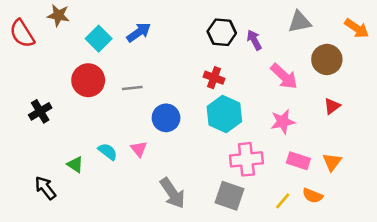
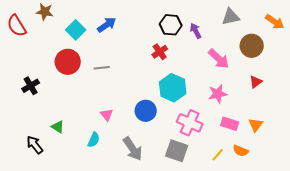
red cross: (214, 78) -> (160, 52), moved, turned 35
blue circle: (166, 118) -> (146, 111), moved
cyan semicircle: (108, 152) -> (94, 140), moved, turned 77
pink cross: (246, 159) -> (190, 123), turned 30

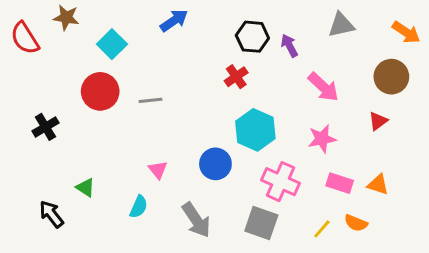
blue arrow: (107, 25) -> (174, 20), moved
brown circle: (252, 46) -> (391, 77), moved
orange triangle: (256, 125) -> (378, 185), turned -49

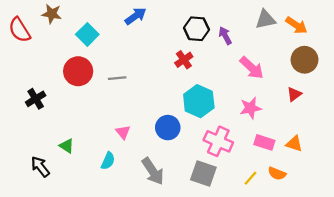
orange arrow: (406, 32) -> (296, 25), moved

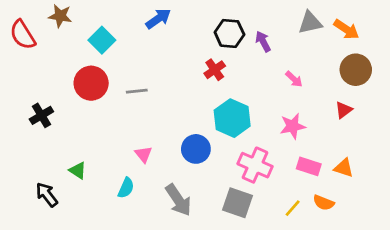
pink arrow: (252, 68) -> (294, 79), size x0.6

